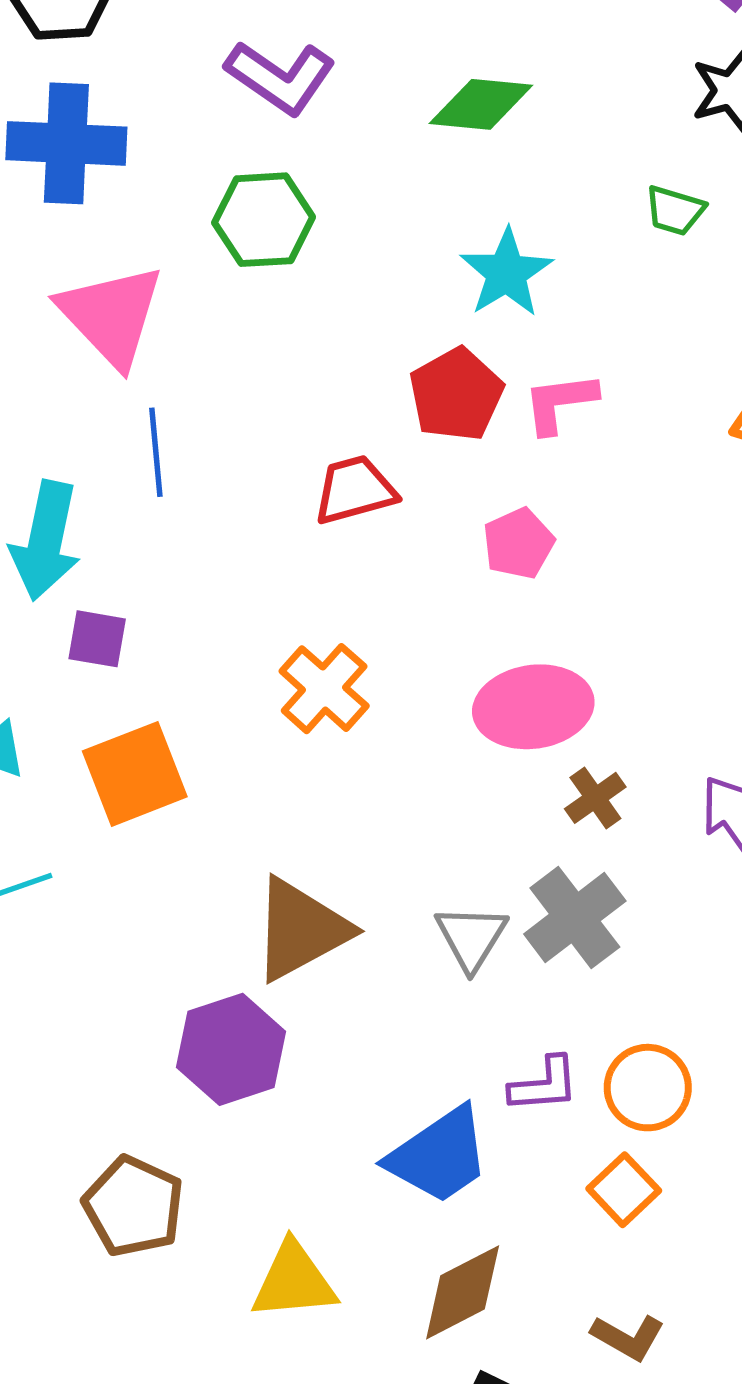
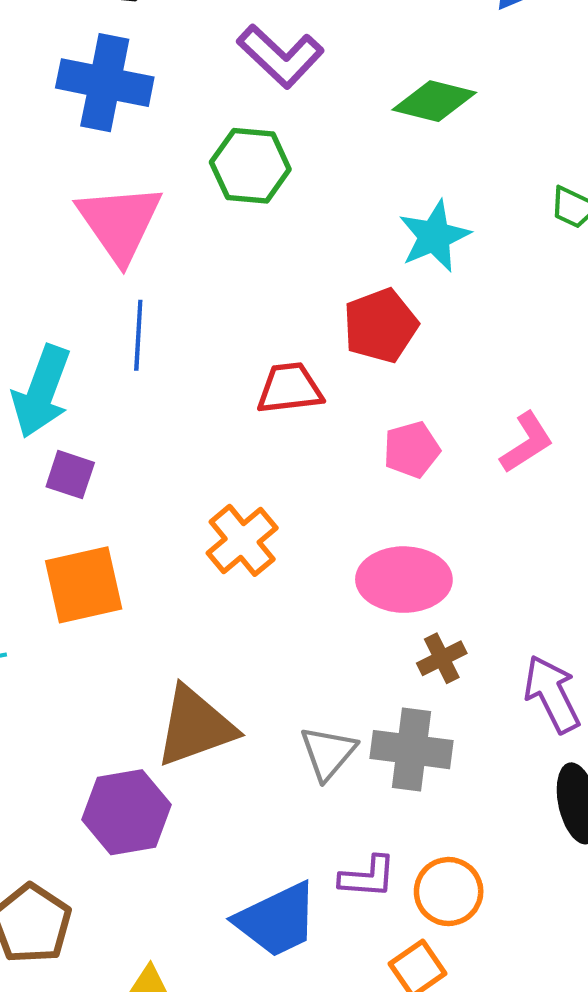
pink L-shape: (560, 403) -> (527, 443), moved, turned 146
gray cross: (575, 917) -> (412, 750), turned 36

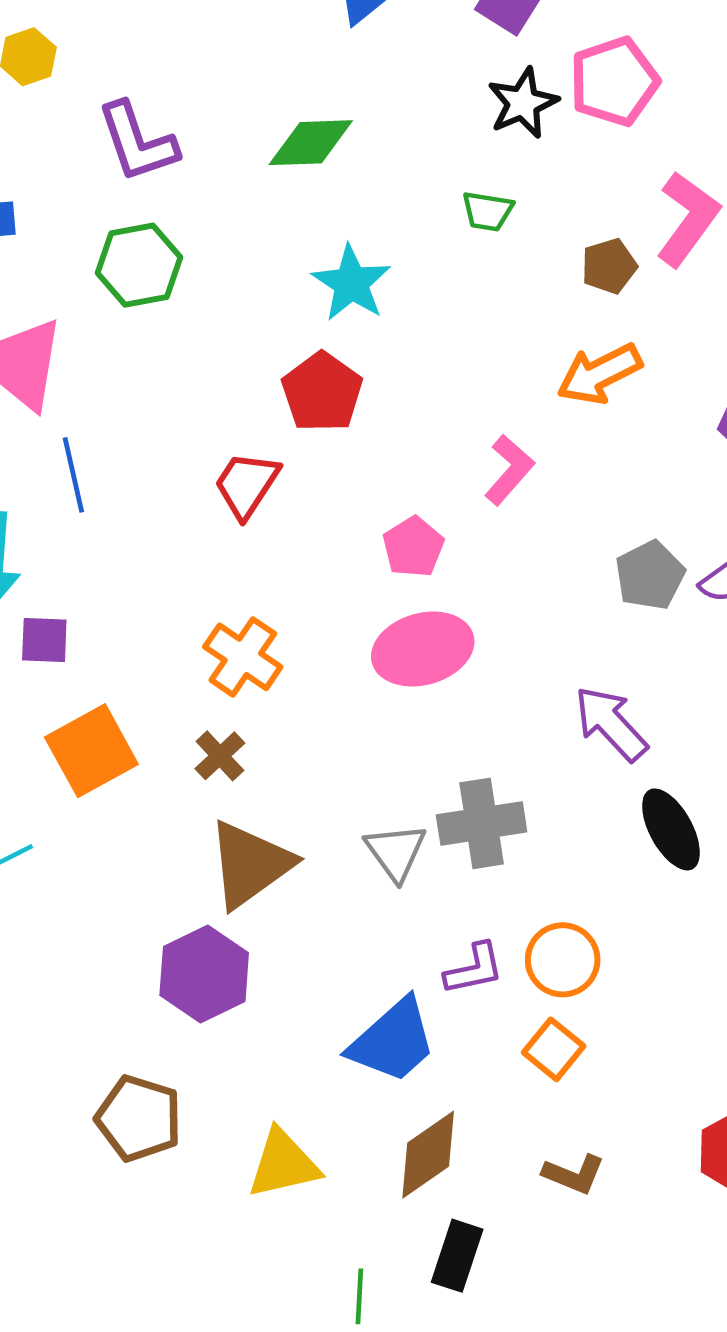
purple L-shape: (280, 56) -> (137, 142), turned 44
red trapezoid: (290, 388) -> (247, 485), turned -34
pink pentagon: (412, 450) -> (413, 547), moved
brown cross: (442, 658) -> (220, 756), moved

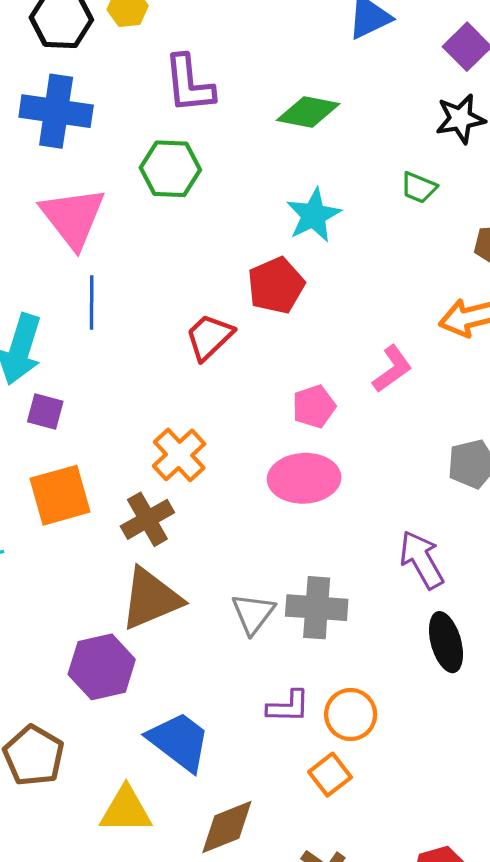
brown cross: (220, 756) -> (147, 519), size x1.4
blue trapezoid: (393, 1041) -> (179, 741), moved, turned -114

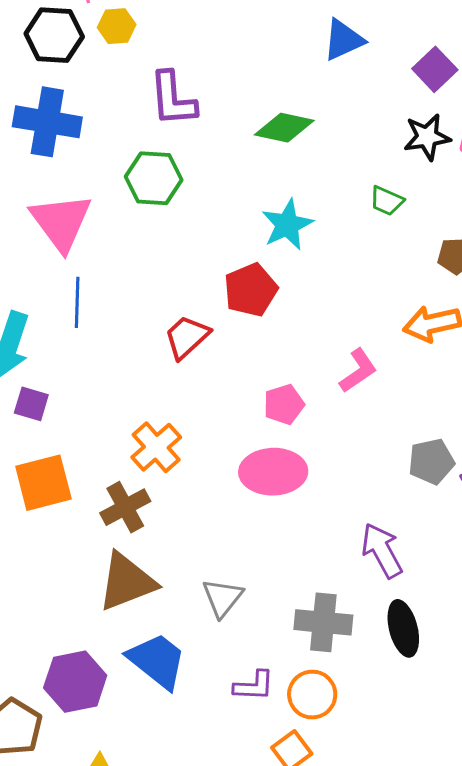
gray cross: (317, 608) -> (323, 622), moved
purple hexagon: (102, 667) -> (75, 682), moved
blue trapezoid: (179, 741) -> (157, 661), moved

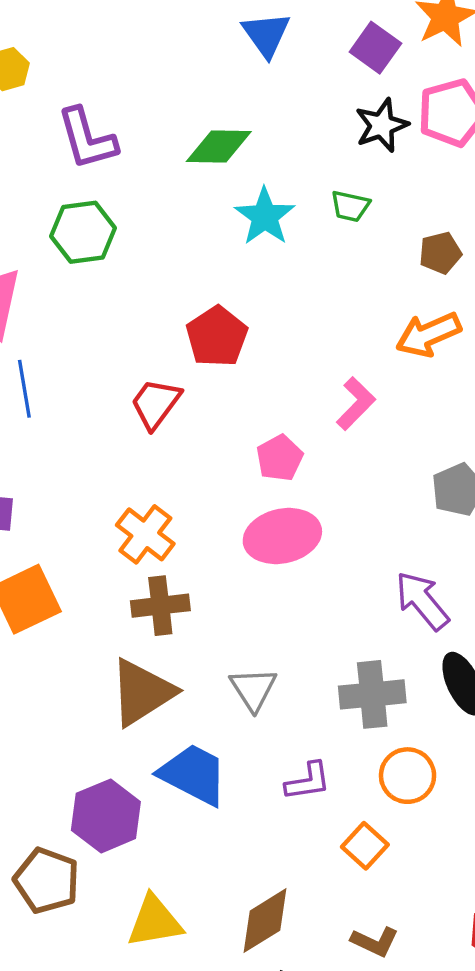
blue triangle: (344, 40) -> (266, 35), turned -30
cyan star: (287, 225) -> (265, 216), moved
brown cross: (125, 507) -> (160, 606), moved, turned 33
orange circle: (312, 695) -> (408, 776), moved

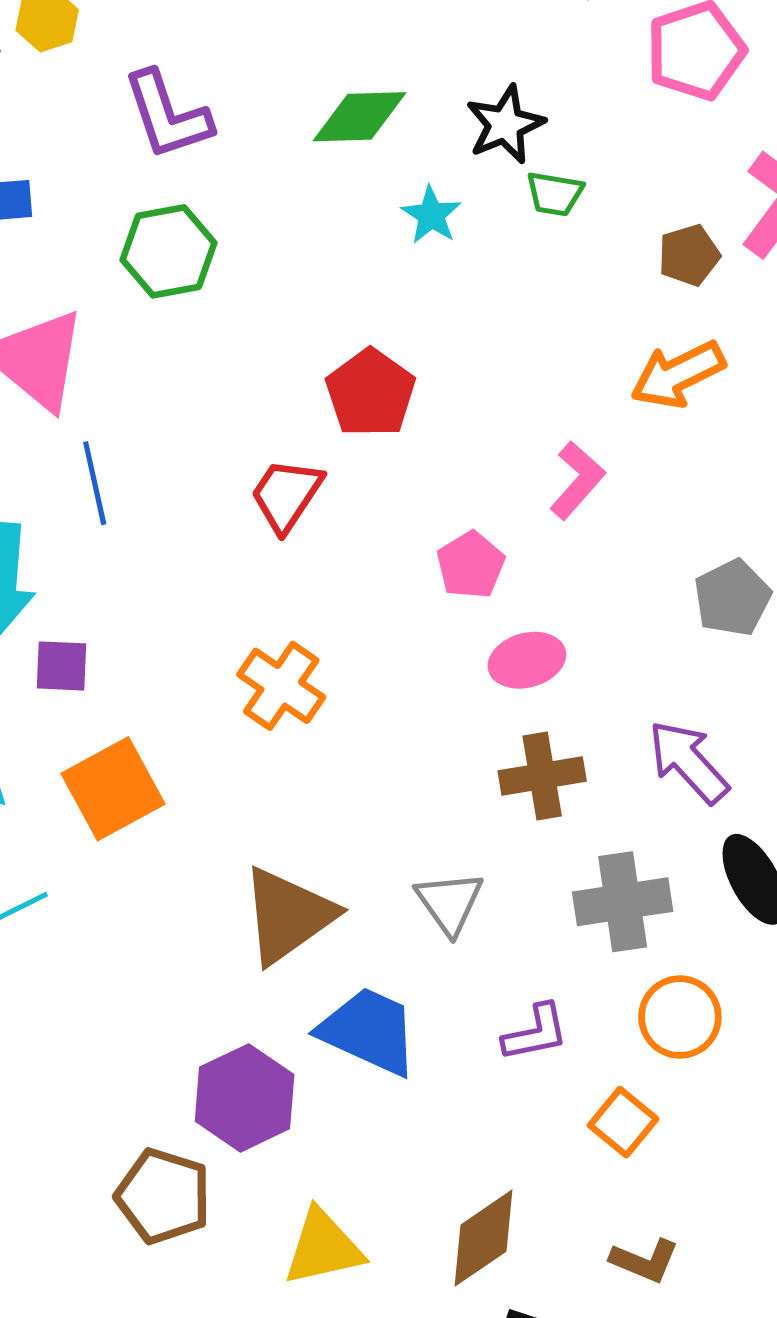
black star: (382, 125) -> (505, 125), moved
cyan star: (265, 216) -> (431, 215), size x0.7
pink ellipse: (282, 536) -> (527, 660), moved, size x0.7
brown cross: (160, 606) -> (542, 776), moved

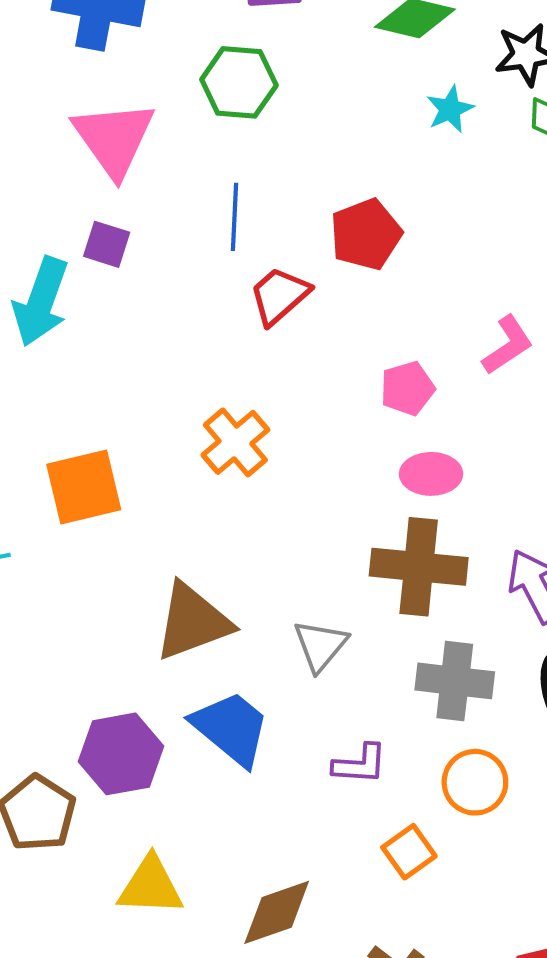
blue line: (95, 483) -> (234, 217), moved
purple square: (62, 666) -> (107, 244), moved
brown cross: (542, 776) -> (419, 567), size x1.4

